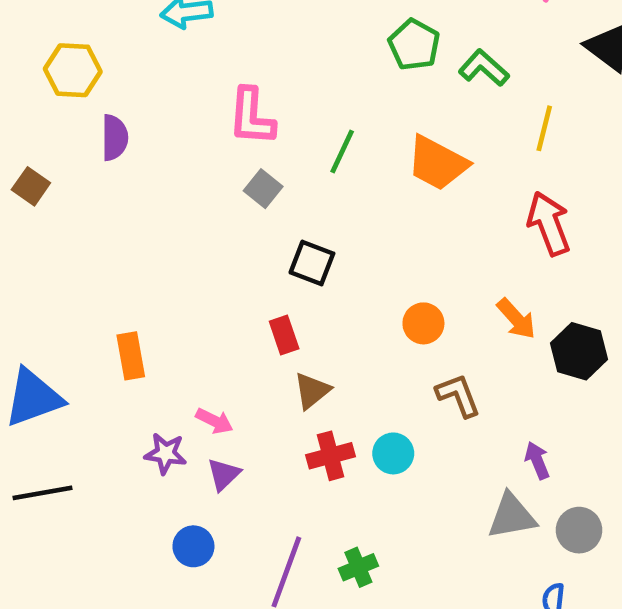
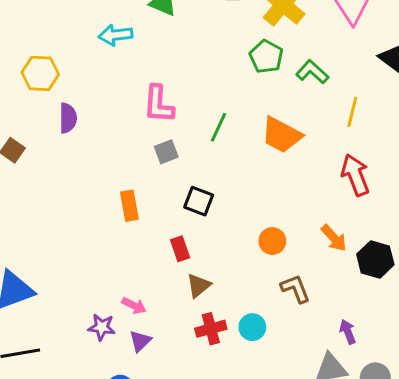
gray square: (263, 189) -> (166, 152), turned 30
orange rectangle: (131, 356) -> (129, 206), moved

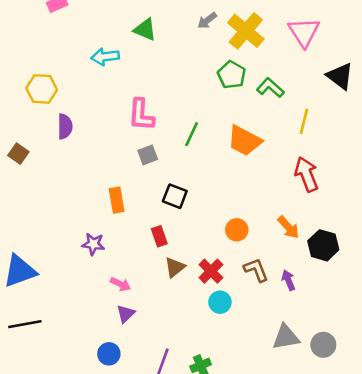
purple star: (102, 327) -> (93, 244), moved
red cross: (211, 329) -> (211, 271), moved, turned -30
purple arrow: (348, 332) -> (288, 280), moved

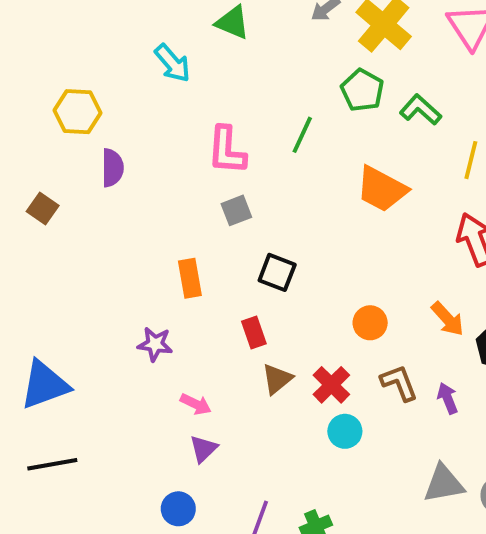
cyan arrow: (105, 57) -> (172, 63), turned -124
green line: (192, 134) -> (302, 135), moved

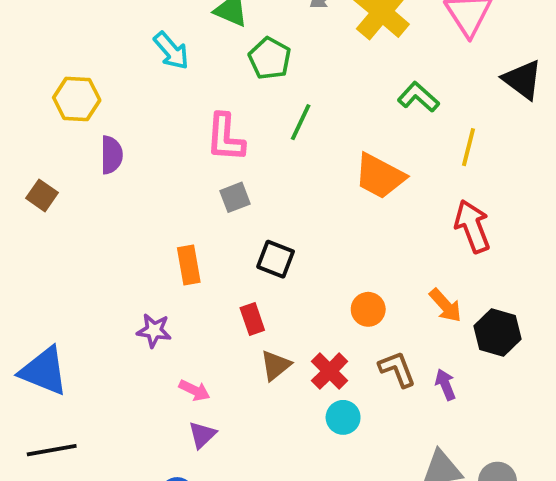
green pentagon: (362, 90) -> (270, 58), moved
blue triangle: (45, 385) -> (44, 371), turned 42

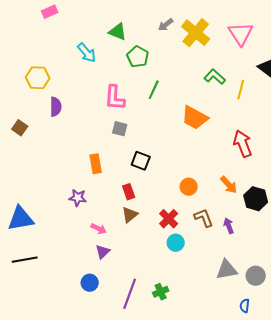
yellow line: (469, 147) -> (241, 90), moved
gray square: (235, 197) -> (120, 129), turned 35
brown triangle: (276, 365) -> (130, 215), moved
blue triangle: (44, 371) -> (21, 219), turned -32

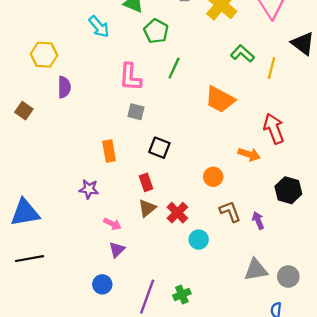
orange arrow: (229, 185) -> (249, 154), moved, turned -30
red cross: (169, 219) -> (177, 213), moved

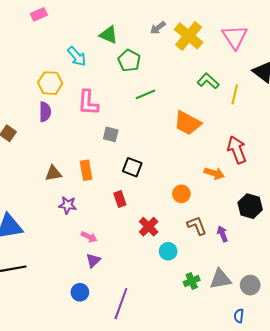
yellow hexagon: (44, 55) -> (50, 83), moved
green line: (174, 68) -> (146, 94), turned 42
pink L-shape: (130, 77) -> (88, 103), moved
brown triangle: (147, 208) -> (53, 173), moved, turned 30
green cross: (182, 294) -> (192, 281), moved

